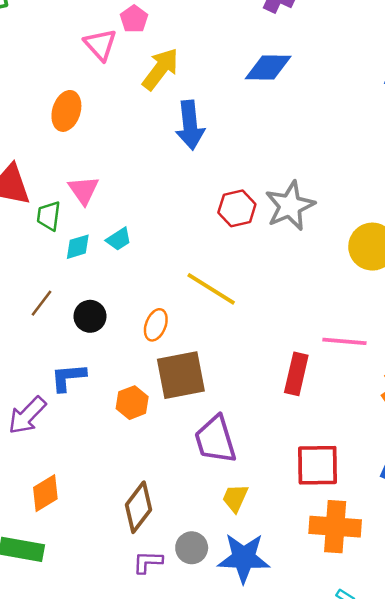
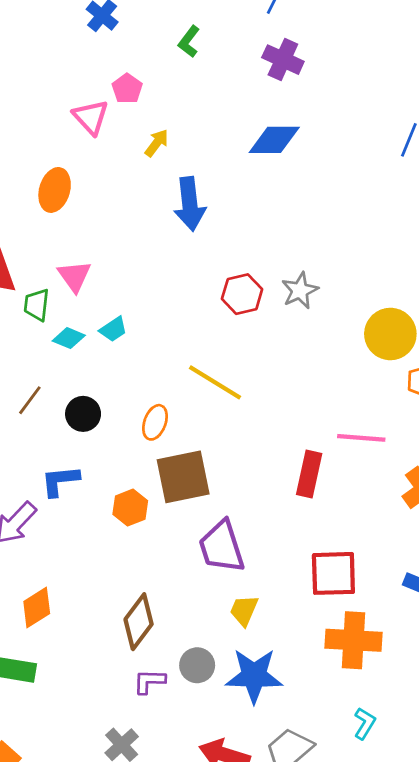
yellow arrow: (160, 69) -> (157, 143), size x0.6
gray star: (290, 206) -> (300, 291), size x0.7
cyan diamond: (78, 247) -> (69, 338), turned 40

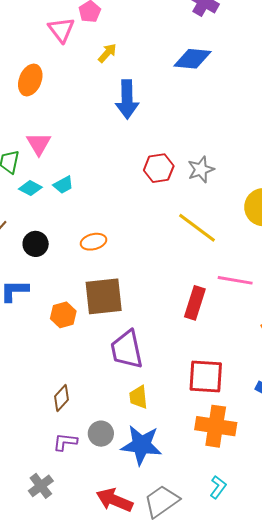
yellow line: (215, 382) -> (197, 228), moved
orange ellipse: (155, 422) -> (93, 242), moved, turned 50
yellow trapezoid: (244, 610) -> (138, 397), turned -35
brown diamond: (139, 622) -> (61, 398), size x0.7

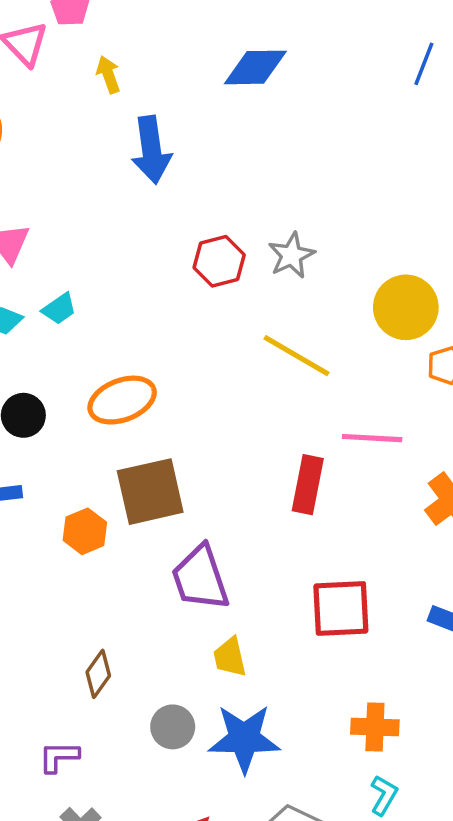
yellow arrow: (107, 53) -> (108, 74), turned -55
orange ellipse: (93, 242) -> (122, 400), size x1.5
orange cross: (216, 426) -> (375, 727), moved, size x0.7
purple L-shape: (65, 442) -> (59, 757), moved

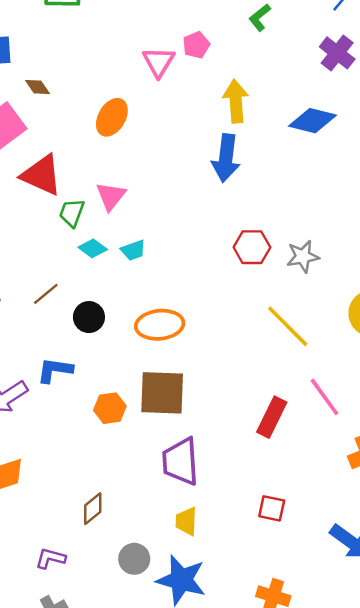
yellow arrow: (108, 74) -> (236, 101), moved, size x1.6
pink line: (372, 438) -> (324, 397), turned 36
red square: (341, 608) -> (272, 508), size x0.6

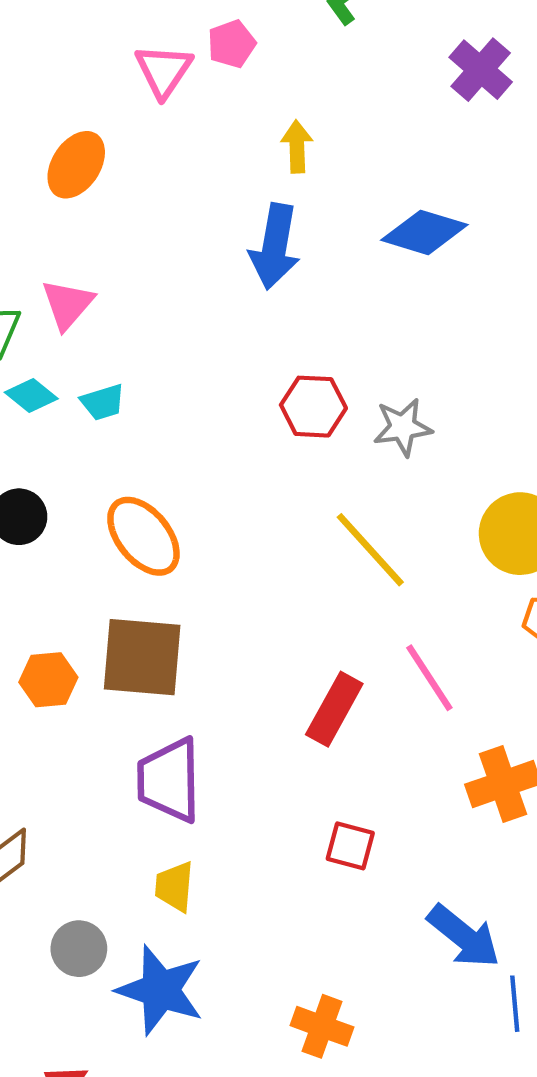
yellow arrow: (236, 101) -> (297, 147), size x0.7
blue diamond: (313, 121) -> (424, 232), moved
orange ellipse: (160, 325) -> (143, 536), turned 54
red square: (272, 508) -> (350, 846), moved

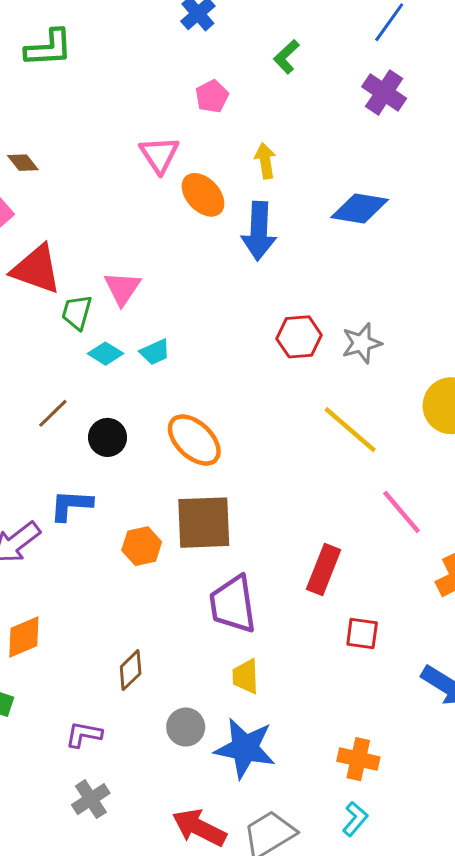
pink triangle: (164, 71) -> (159, 155), moved
orange ellipse: (76, 165) -> (203, 195), moved, turned -69
red rectangle: (334, 709) -> (324, 570), moved

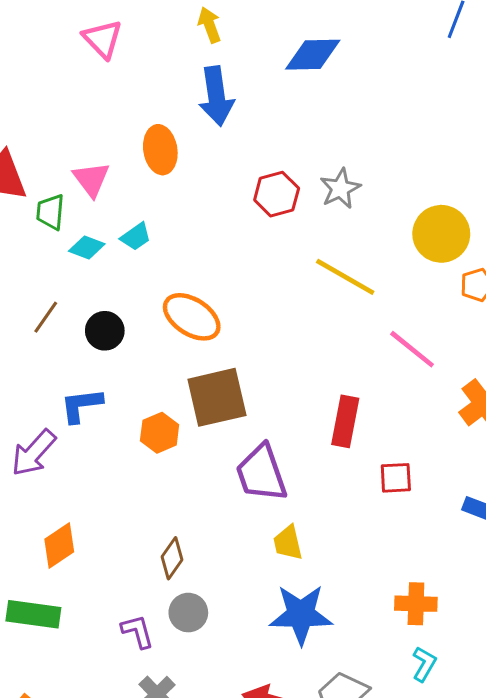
orange ellipse: (203, 195) -> (160, 150), moved, turned 45
gray circle: (186, 727) -> (188, 613), moved
purple L-shape: (84, 734) -> (138, 631), turned 75

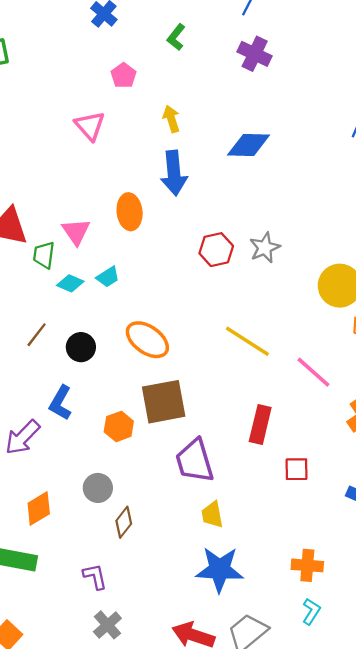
yellow line: (345, 277) -> (247, 341), moved
blue L-shape: (81, 405) -> (60, 403), turned -56
gray circle: (188, 613) -> (98, 488), moved

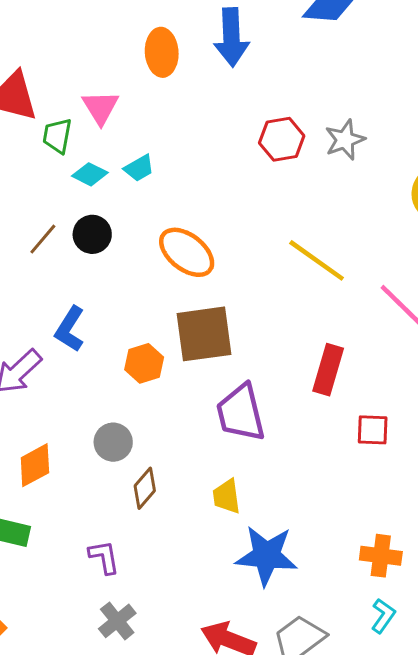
orange ellipse: (130, 212) -> (162, 52), moved
black circle: (81, 347) -> (92, 234), moved
yellow trapezoid: (212, 515) -> (227, 496), moved

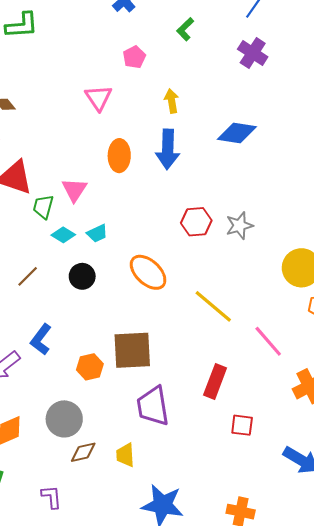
black circle: (92, 234) -> (82, 276), moved
orange ellipse: (187, 252) -> (148, 272), moved
gray circle: (113, 442) -> (64, 419), size x1.4
brown diamond: (145, 488) -> (83, 452), turned 32
yellow trapezoid: (227, 496) -> (125, 455), moved

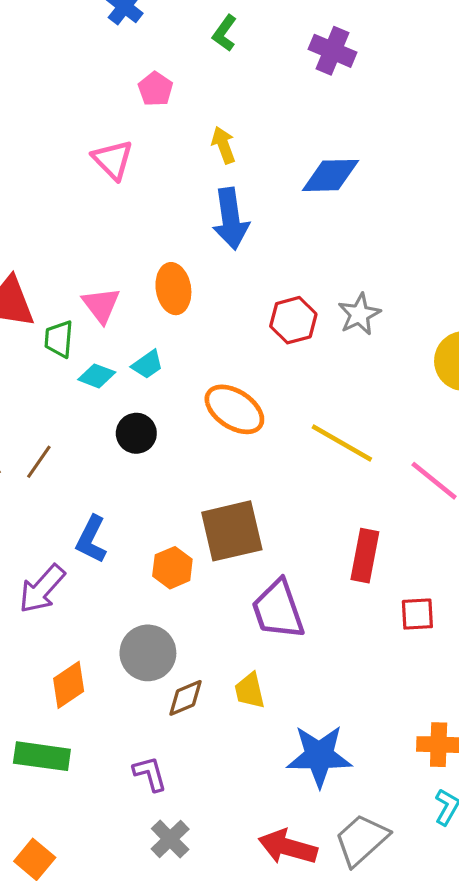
orange ellipse: (119, 156) -> (173, 289), moved
brown line: (28, 276) -> (39, 462), moved

